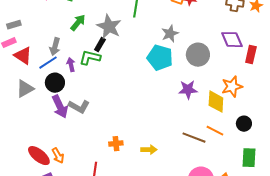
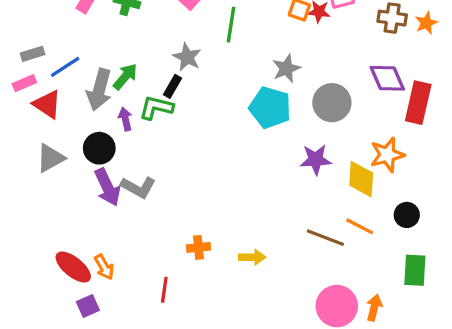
green arrow: (78, 23) -> (125, 77), moved
gray star: (109, 27) -> (187, 57), size x0.7
gray arrow: (55, 47) -> (99, 90), size x1.4
red rectangle: (251, 55) -> (418, 103), size x1.4
blue line: (48, 63) -> (65, 67), moved

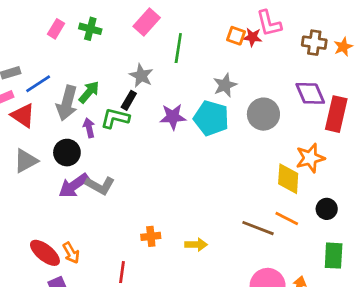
purple star: (316, 160) -> (173, 117), moved
purple arrow: (107, 187) -> (74, 186), turned 80

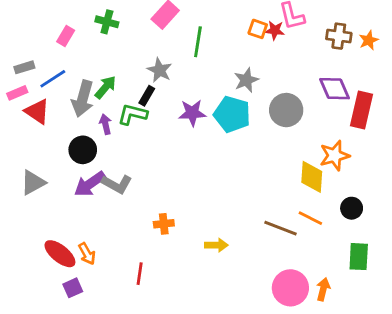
pink rectangle: (56, 29) -> (66, 36), moved
gray triangle: (26, 161) -> (33, 183), moved
orange cross: (151, 236) -> (164, 224), moved

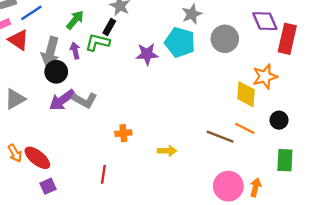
gray arrow: (83, 99) -> (50, 52), moved
purple star: (192, 113) -> (147, 54), moved
orange arrow: (87, 254) -> (15, 153), moved

